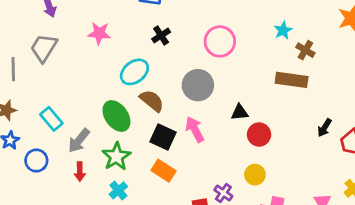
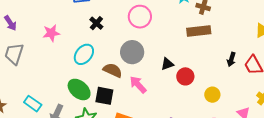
brown semicircle: (152, 101) -> (113, 70), moved
black square: (163, 137) -> (104, 96), moved
yellow circle: (255, 175) -> (212, 95), moved

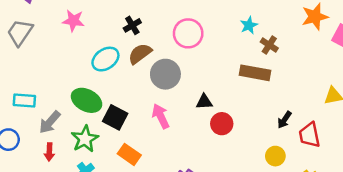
brown semicircle: (113, 70) -> (140, 54), moved, turned -78
green ellipse: (79, 89) -> (87, 100), turned -30
yellow circle: (212, 95) -> (275, 156), moved
cyan rectangle: (33, 104) -> (24, 100), turned -48

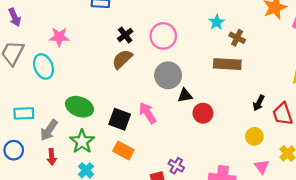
black cross: (132, 25) -> (125, 35), moved
cyan ellipse: (105, 59) -> (43, 67), moved, turned -70
gray circle: (165, 74) -> (168, 75), moved
black square: (115, 117) -> (120, 119), moved

